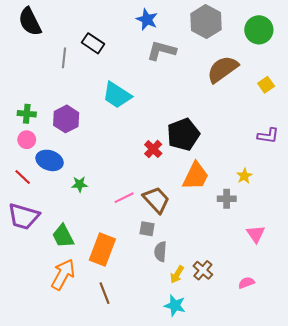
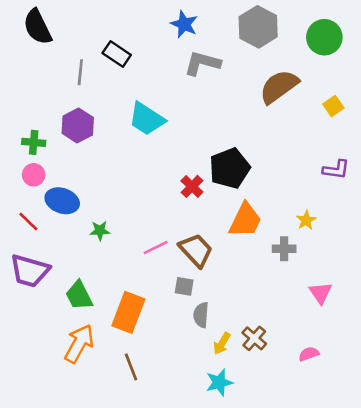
purple hexagon: (66, 119) -> (78, 125), moved
cyan star: (175, 305) -> (219, 382), turned -30

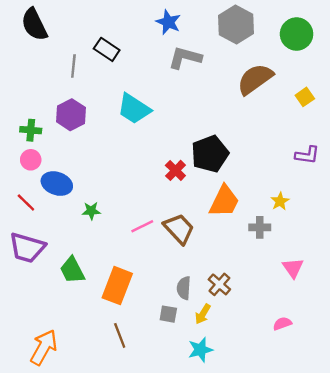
gray square: (184, 286) -> (168, 314), moved
brown cross: (254, 338) -> (219, 284), moved
orange arrow: (79, 344) -> (44, 347), moved

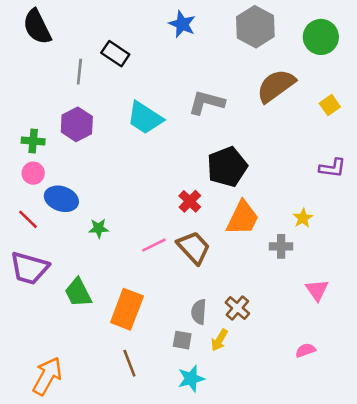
gray L-shape: (185, 58) -> (207, 102), moved
red cross: (175, 170) -> (190, 201), moved
cyan star: (200, 350) -> (191, 379), moved

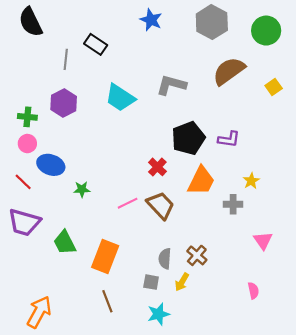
purple L-shape: (332, 168) -> (229, 139), moved
pink semicircle: (305, 350) -> (253, 291), turned 98

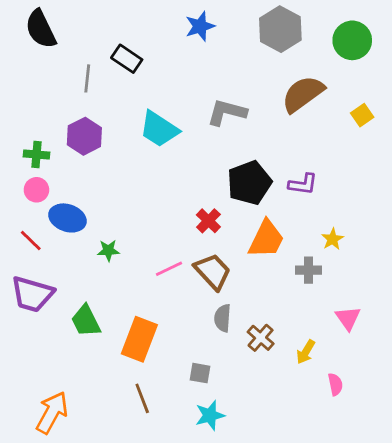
blue star: (151, 20) -> (200, 26), turned 30
gray semicircle: (165, 259) -> (223, 318), moved
yellow arrow: (182, 282) -> (306, 352), moved

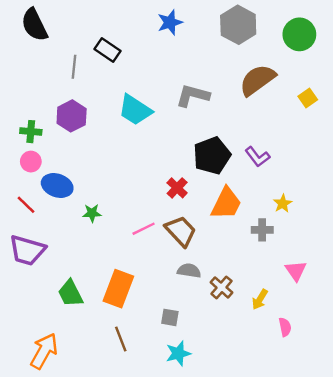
purple L-shape: (303, 184) -> (257, 157), turned 45
gray semicircle: (223, 318) -> (189, 271), turned 95
green trapezoid: (86, 321) -> (70, 293), moved

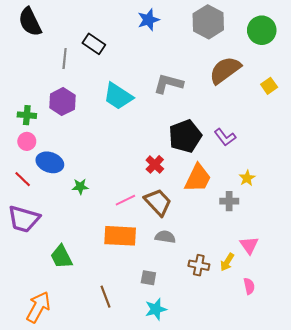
pink triangle: (296, 271) -> (249, 245), moved
brown cross: (221, 287) -> (199, 265), moved, turned -30
orange rectangle: (118, 289) -> (120, 236), moved, turned 72

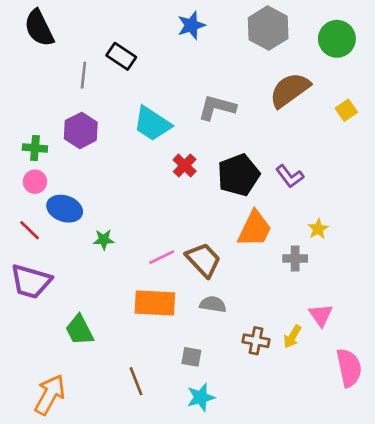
red cross: (155, 164) -> (185, 165), moved
pink semicircle: (249, 286) -> (349, 368), moved, size x1.8

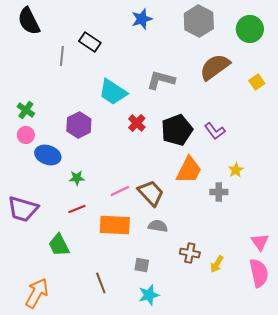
purple hexagon: (81, 130) -> (79, 125), moved
green cross: (35, 148) -> (26, 110), turned 30
red line: (30, 230) -> (77, 209), moved, turned -66
pink triangle: (321, 315) -> (260, 242), moved
yellow arrow: (292, 337) -> (217, 264), moved

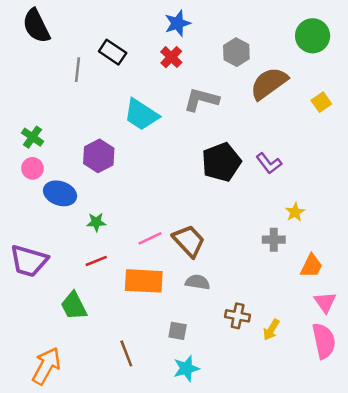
gray hexagon: (199, 21) -> (236, 52), moved, size x0.7
red cross: (137, 123) -> (171, 57), moved
orange trapezoid: (189, 170) -> (311, 266), moved, size x0.7

